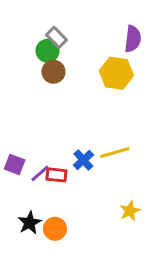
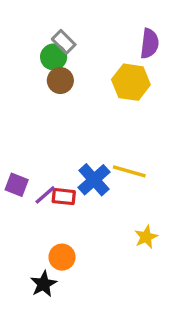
yellow line: (115, 153) -> (129, 171), turned 32
blue cross: (83, 160) -> (94, 180), size x1.4
black star: (30, 223) -> (44, 284), moved

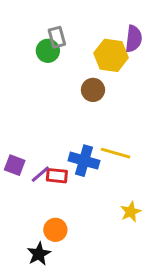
gray rectangle: (64, 42) -> (57, 37), turned 30
brown circle: (60, 81) -> (93, 90), moved
yellow hexagon: (131, 82) -> (111, 55), moved
blue cross: (94, 180) -> (84, 161), turned -32

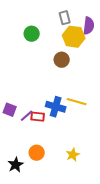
gray rectangle: (57, 37) -> (65, 18), moved
yellow star: (131, 212) -> (73, 155), moved
black star: (39, 254) -> (16, 165), moved

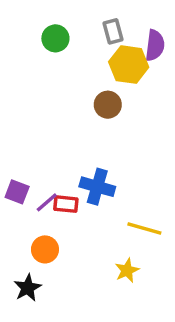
green circle: (32, 34) -> (55, 38), moved
yellow line: (77, 102) -> (144, 229), moved
orange circle: (37, 153) -> (45, 249), moved

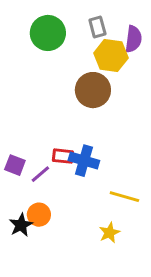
green circle: (55, 38) -> (48, 33), size x1.5
brown circle: (108, 105) -> (93, 90), size x1.5
red rectangle: (66, 204) -> (63, 156), moved
black star: (28, 288) -> (21, 225), moved

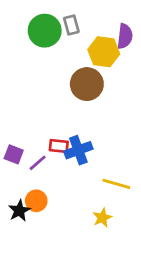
gray rectangle: (97, 27) -> (71, 25), moved
blue cross: (84, 161) -> (78, 150), turned -36

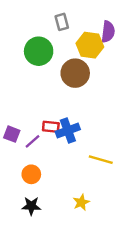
green circle: (45, 31) -> (39, 51), moved
black star: (19, 211) -> (31, 206), moved, turned 30
yellow star: (102, 218) -> (81, 202), moved

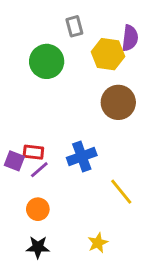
brown circle: (75, 73) -> (118, 102), moved
red rectangle: (51, 127) -> (33, 152), moved
yellow line: (101, 160) -> (121, 192), turned 35

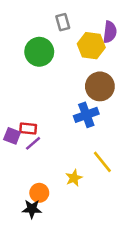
blue cross: (82, 157) -> (86, 115), moved
orange circle: (38, 209) -> (39, 193), moved
yellow star: (98, 243) -> (74, 178), moved

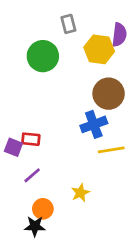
purple line: (33, 143) -> (32, 175), moved
yellow line: (102, 162) -> (111, 150), moved, turned -60

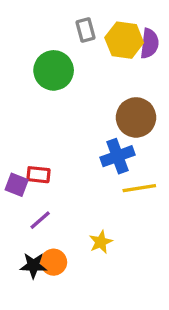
yellow hexagon: (99, 49) -> (124, 40), moved
black star: (35, 226) -> (33, 266), moved

